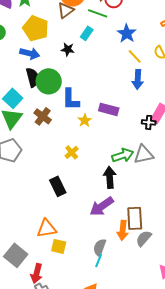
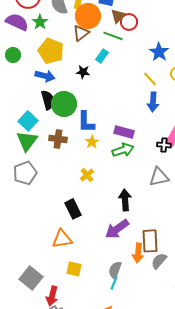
blue star: (127, 33) -> (159, 52), moved
brown cross: (43, 116) -> (58, 139), turned -30
yellow star: (85, 120) -> (92, 142), moved
green arrow: (123, 155) -> (123, 150), moved
orange triangle: (47, 228) -> (62, 239), moved

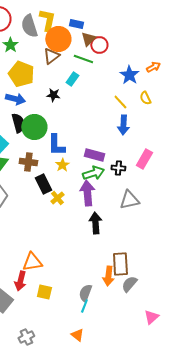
black cross: (164, 145) -> (118, 168), moved
black rectangle: (73, 209) -> (43, 184), moved
purple arrow: (117, 229) -> (87, 193), moved, turned 120
red arrow: (52, 296) -> (20, 281), moved

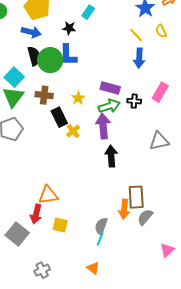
blue L-shape: (56, 145) -> (68, 55), moved
gray triangle: (129, 200) -> (159, 141), moved

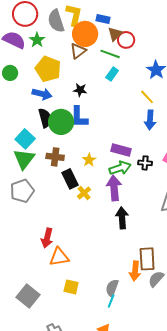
cyan rectangle: (88, 12) -> (112, 74), moved
red arrow: (36, 214) -> (47, 238), moved

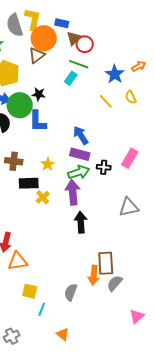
green line: (110, 54) -> (79, 64), moved
blue arrow: (150, 120) -> (81, 135), moved, turned 144
green circle: (61, 122) -> (20, 105), moved
black rectangle: (70, 179) -> (29, 183), turned -66
cyan line: (111, 301) -> (42, 309), moved

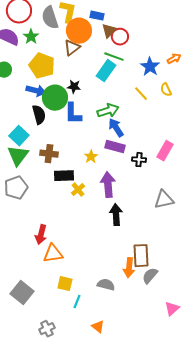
cyan rectangle: (71, 78) -> (106, 71), size x1.5
yellow star: (48, 164) -> (91, 157), moved
green arrow: (79, 172) -> (108, 111), moved
gray semicircle: (71, 292) -> (106, 285), turned 84

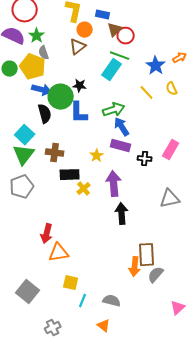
gray semicircle: (50, 18) -> (44, 53), moved, size x0.6
orange circle: (79, 31) -> (85, 30), size x0.6
yellow pentagon: (42, 66) -> (33, 67), moved
gray semicircle: (106, 285) -> (112, 301), moved

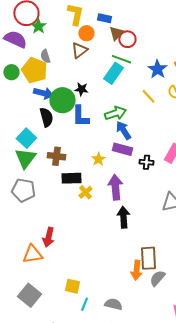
green star: (37, 36) -> (38, 26), moved
gray pentagon: (22, 187) -> (23, 190), turned 30
orange triangle: (59, 253) -> (32, 254), moved

